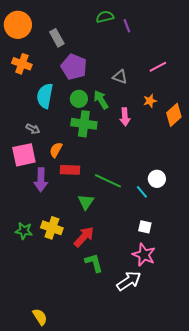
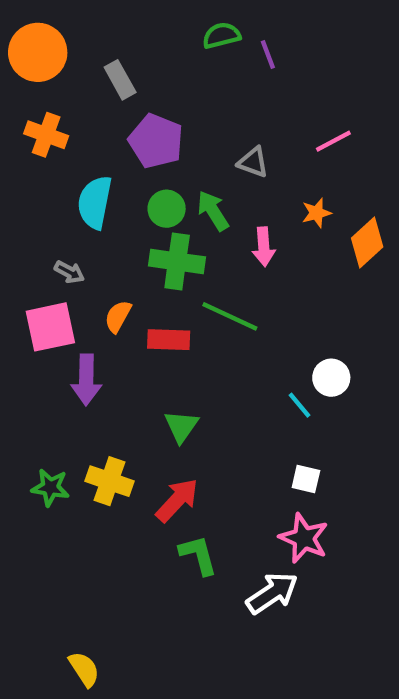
red rectangle: (70, 170) -> (169, 340), moved
green line: (108, 181) -> (230, 316), moved

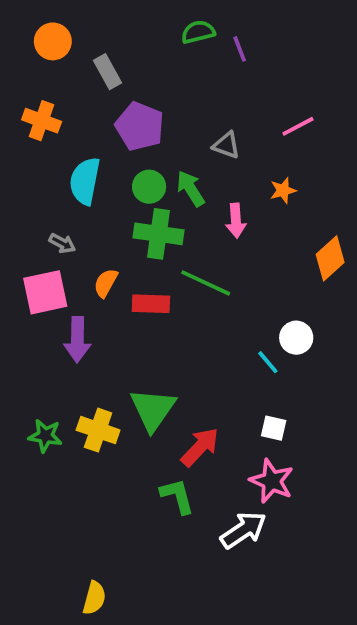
orange circle: (38, 52) -> (53, 41), moved, size x0.7
orange diamond: (367, 242) -> (330, 258), moved
green triangle: (181, 426) -> (153, 409), moved, size x1.5
red arrow: (177, 500) -> (200, 447), moved
yellow semicircle: (84, 669) -> (94, 598), moved, turned 48

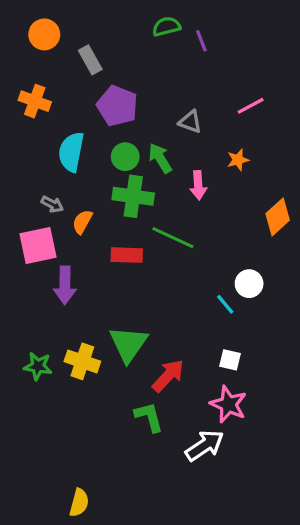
orange semicircle: (106, 283) -> (82, 222), moved

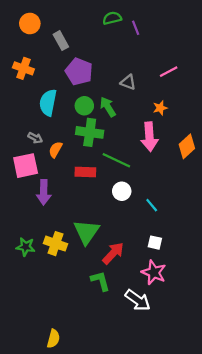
pink arrow: (198, 185) -> (149, 137), moved, size x1.5
white circle: (249, 284) -> (122, 191), moved
white arrow: (205, 446) -> (138, 300), turned 70

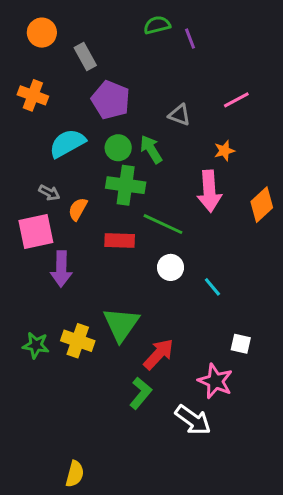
cyan semicircle: (48, 103) -> (67, 143), turned 50
white square: (155, 243) -> (241, 344), moved
green L-shape: (100, 281) -> (141, 393), turned 55

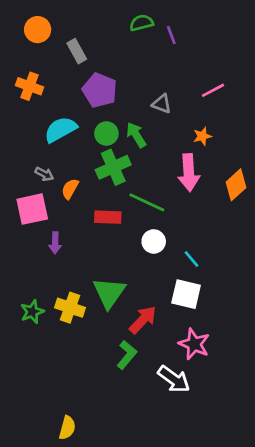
green cross: (126, 185) -> (113, 167), turned -32
purple arrow: (61, 269) -> (55, 243), size x0.7
white square: (241, 344) -> (186, 294), moved, size x1.6
green star: (36, 345) -> (32, 312), turned -30

